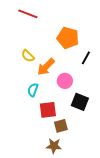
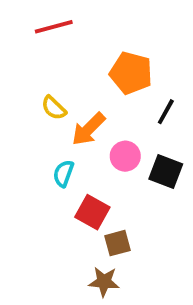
red line: (28, 14) -> (54, 27), turned -36
black square: (80, 102) -> (166, 172), moved
red square: (48, 110) -> (92, 212), turned 36

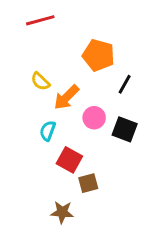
brown star: (104, 282) -> (62, 212), moved

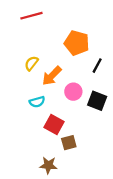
yellow semicircle: (40, 81) -> (31, 63), turned 84
cyan semicircle: (48, 131) -> (37, 102), turned -126

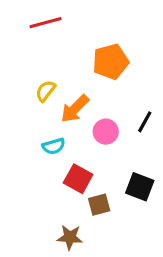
orange pentagon: (77, 43) -> (111, 62), turned -30
black line: (97, 66) -> (145, 122), moved
black square: (97, 101) -> (140, 187), moved

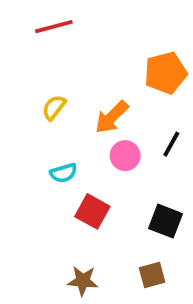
orange pentagon: (111, 62) -> (166, 73), moved
orange arrow: (75, 109) -> (112, 117), moved
brown square: (99, 205) -> (152, 275), moved

